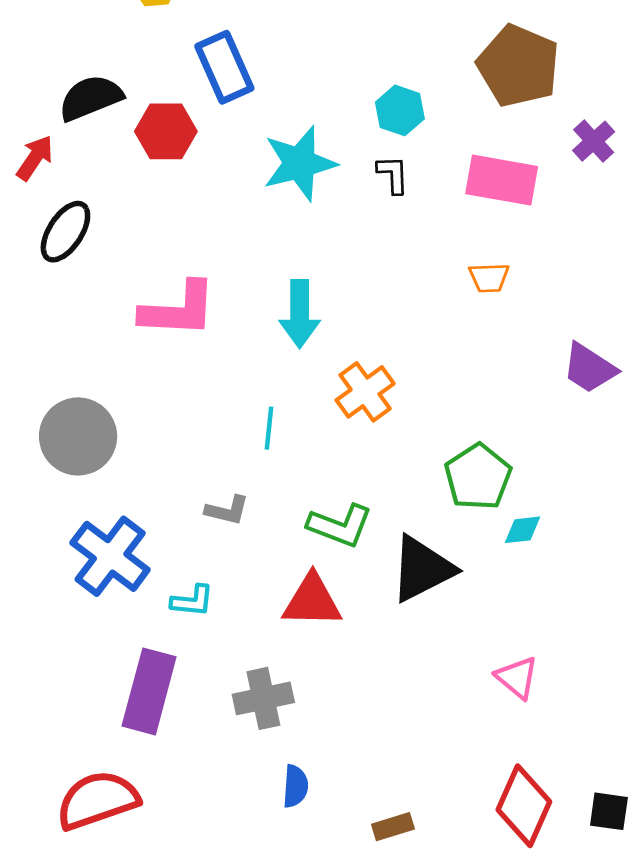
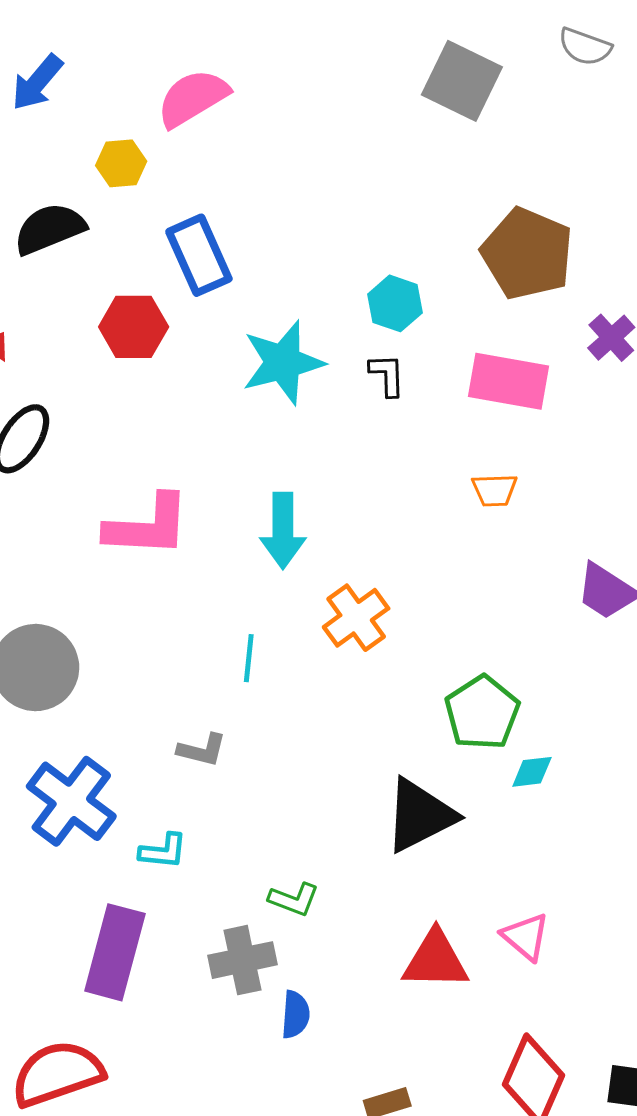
black semicircle: (91, 98) -> (50, 229), moved
green L-shape: (340, 526) -> (294, 899), moved, size x0.7
red triangle: (312, 601) -> (435, 960), moved
blue semicircle: (295, 786) -> (295, 1015), moved

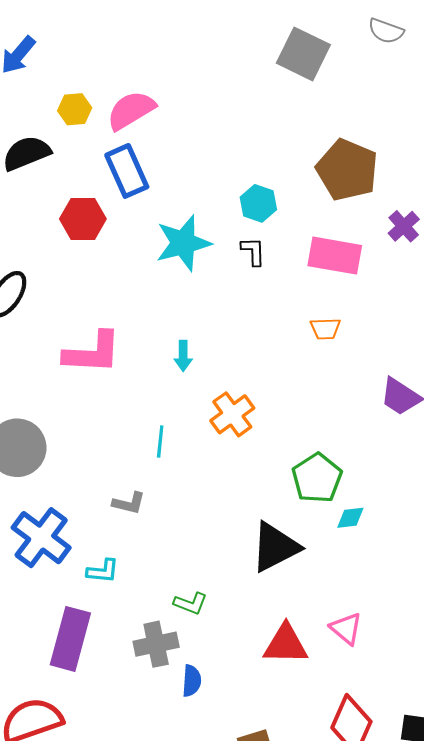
pink semicircle: (193, 98) -> (131, 110), moved
cyan arrow: (283, 531) -> (183, 356), size x0.6

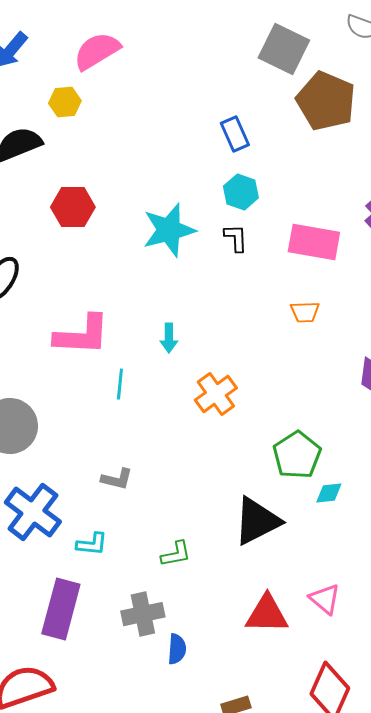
pink semicircle: (131, 110) -> (97, 51), moved
brown pentagon: (347, 170) -> (326, 101), moved
blue rectangle: (127, 171) -> (235, 134), moved, size x0.7
cyan line: (160, 441) -> (120, 384), moved
green L-shape: (191, 603) -> (176, 554), moved, turned -32

